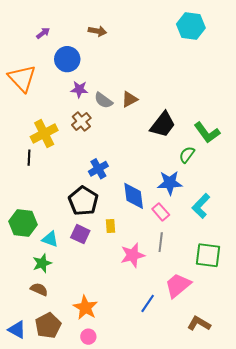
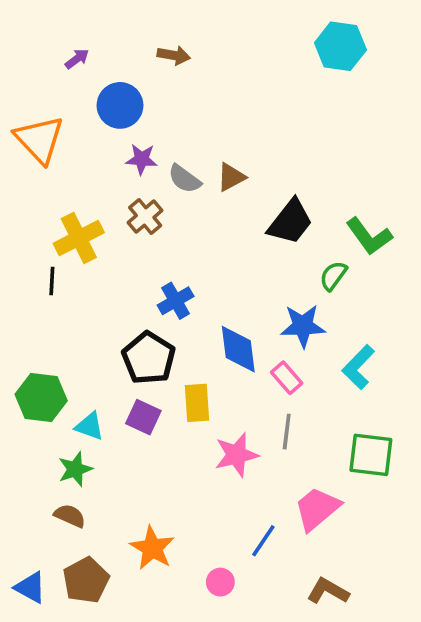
yellow rectangle: (110, 226) -> (197, 403), size x1.5
brown L-shape: (199, 324) -> (328, 591), moved
pink circle: (88, 337) -> (220, 582), moved

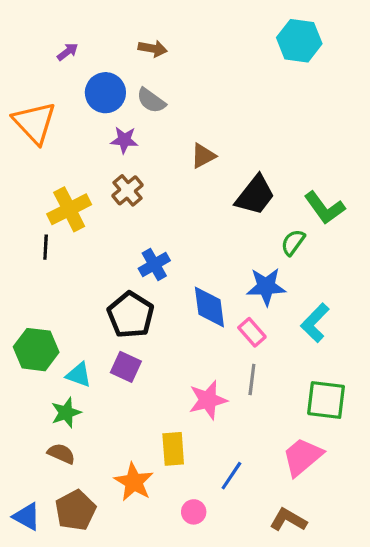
gray semicircle: (185, 179) -> (151, 101), moved
yellow rectangle: (197, 403) -> (173, 449), moved
pink trapezoid: (317, 509) -> (302, 457), moved

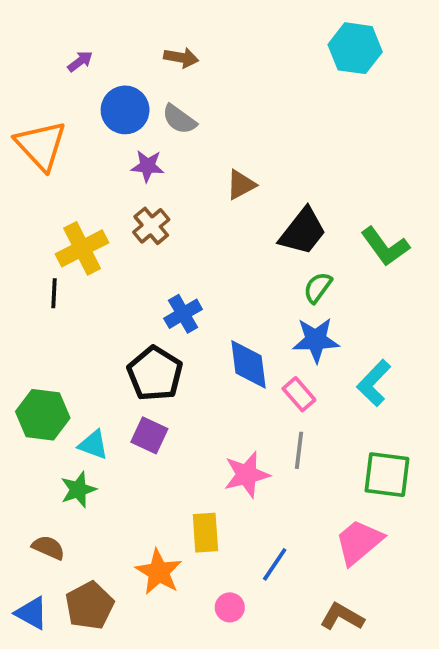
green semicircle: (293, 242) -> (318, 288), moved
brown semicircle: (61, 454) -> (48, 548), moved

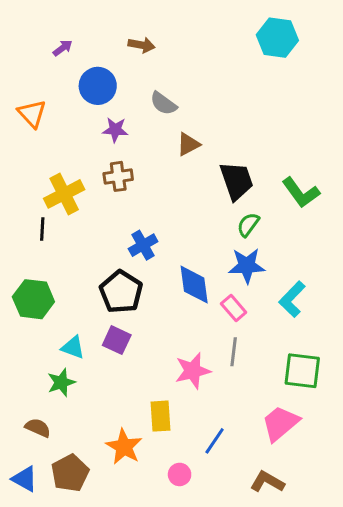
gray semicircle: (179, 119) -> (163, 103), moved
orange triangle: (41, 145) -> (32, 114), size x0.7
brown cross: (151, 226) -> (118, 176), turned 32
black trapezoid: (303, 231) -> (237, 181), turned -57
green hexagon: (43, 415) -> (33, 299), moved

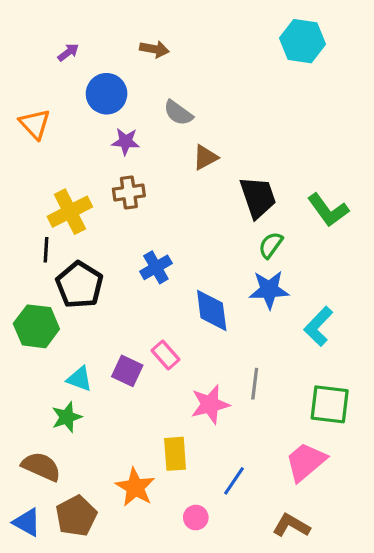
black pentagon: (121, 292) -> (79, 285), moved
pink rectangle: (234, 308) -> (165, 355), moved
brown semicircle: (38, 428) -> (41, 467), size x1.4

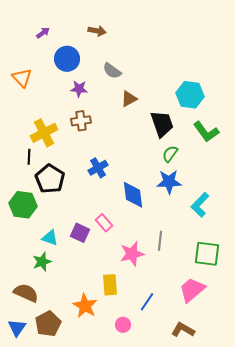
cyan hexagon: (303, 41) -> (190, 95), moved
blue triangle: (27, 522) -> (17, 328), turned 36

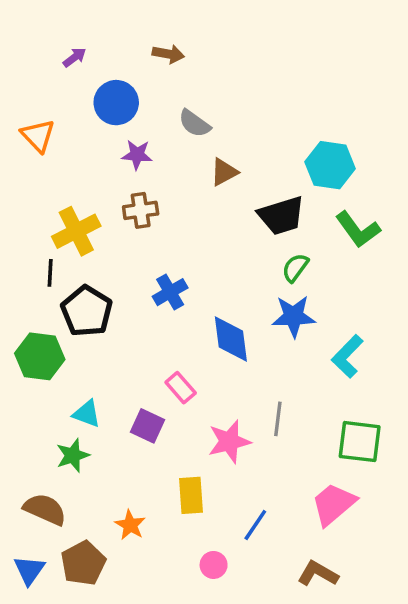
black trapezoid: (162, 124) -> (281, 216), turned 92
purple square: (80, 233) -> (148, 426), moved
orange star: (85, 306) -> (130, 525), moved, size x0.7

